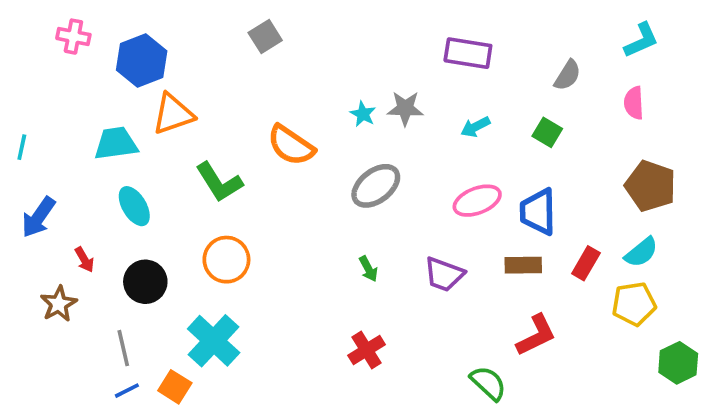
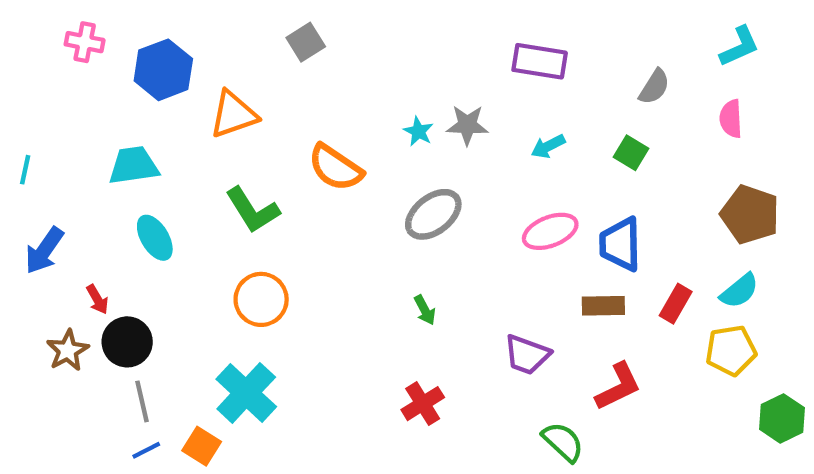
orange triangle: (173, 114) -> (233, 114), moved
purple trapezoid: (444, 274) -> (527, 355), moved
black circle: (145, 282) -> (127, 342), moved

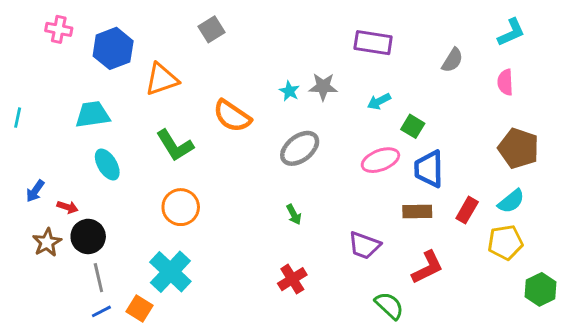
green square: (631, 153) -> (413, 126), moved
blue arrow: (44, 251) -> (35, 191), moved, size x0.7
red arrow: (97, 299) -> (68, 207), turned -42

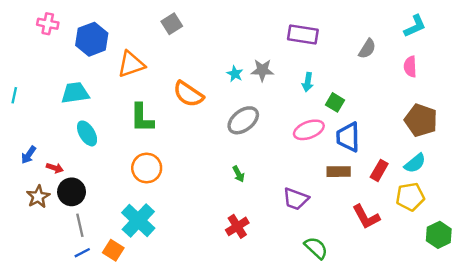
cyan arrow: (379, 101) -> (308, 82), turned -54
green L-shape: (175, 145) -> (142, 118), turned 32
red L-shape: (427, 267) -> (366, 217), moved, turned 88

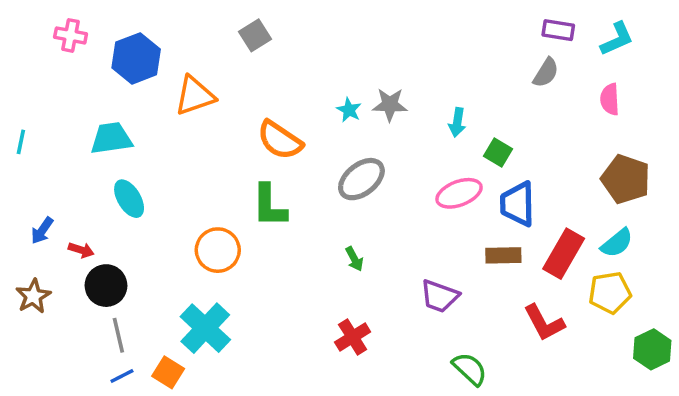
purple rectangle: (303, 34) -> (558, 30), moved, size x0.7
green L-shape: (142, 118) -> (269, 206), moved
red rectangle: (379, 170) -> (564, 254), size x1.5
brown star: (38, 197) -> (33, 296), moved

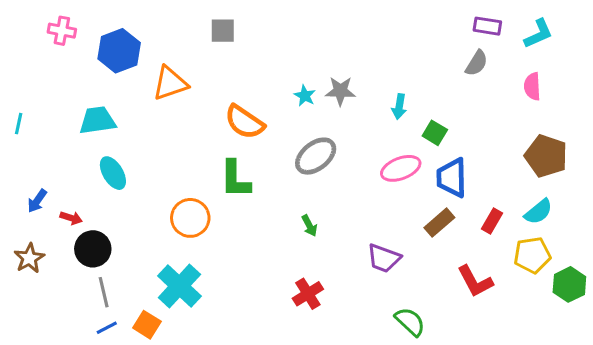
gray square: (255, 35) -> (223, 31), turned 32
red rectangle: (564, 254) -> (492, 221), size x0.6
brown rectangle: (503, 255) -> (439, 223), turned -40
green hexagon: (652, 349) -> (569, 284), moved

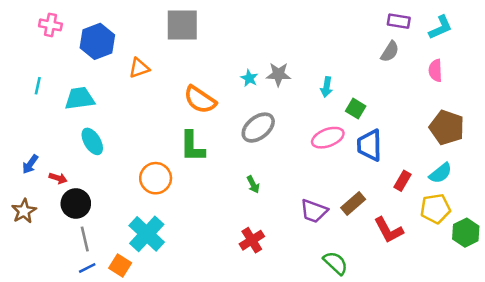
gray square: (223, 31) -> (182, 25), size x1.6
orange triangle: (170, 83) -> (139, 68), size x0.7
cyan line: (19, 124) -> (38, 86), moved
brown rectangle: (439, 223) -> (353, 203), moved

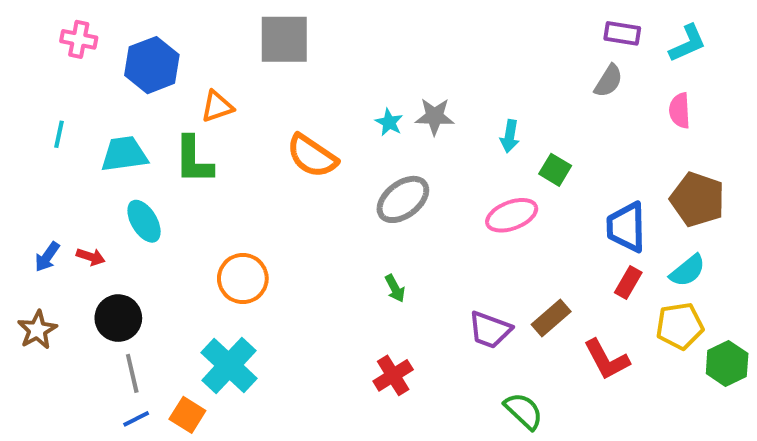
blue trapezoid: (370, 145) -> (626, 227), moved
green L-shape: (192, 147) -> (193, 160), moved
red arrow: (58, 178) -> (91, 257), moved

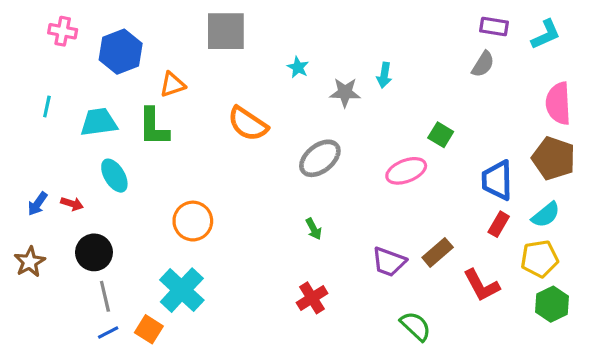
pink semicircle: (680, 111) -> (558, 103), moved, size x1.5
cyan star: (389, 122) -> (298, 67), moved
cyan arrow: (510, 136) -> (384, 75), moved
green hexagon: (727, 363) -> (552, 304), moved

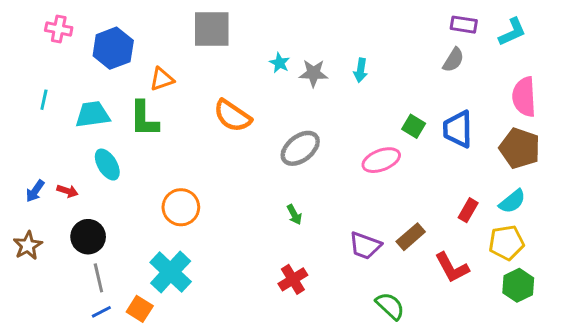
gray star: (345, 92) -> (313, 73), moved
blue trapezoid: (497, 180) -> (458, 129), moved

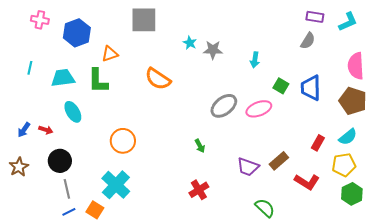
cyan arrow: (361, 70) -> (255, 60), moved
gray ellipse: (300, 148) -> (224, 106), moved
red L-shape: (452, 268) -> (307, 182), turned -30

